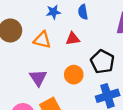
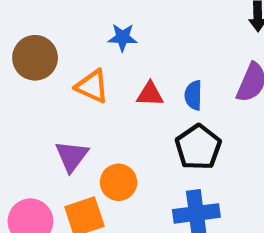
blue semicircle: (83, 12) -> (193, 95), moved
orange circle: (74, 75) -> (119, 182), moved

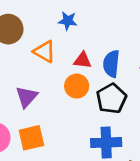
blue semicircle: (193, 95) -> (111, 64), size x1.4
orange circle: (119, 182) -> (77, 86), moved

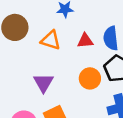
orange circle: (77, 86) -> (90, 78), moved

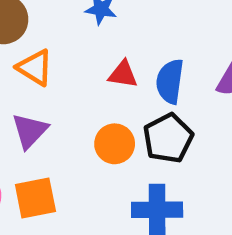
orange triangle: (51, 40) -> (35, 68), moved

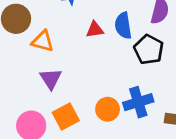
black pentagon: (168, 138) -> (149, 50), moved
orange circle: (115, 144) -> (108, 109), moved

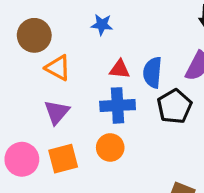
blue cross: (138, 102) -> (118, 105), moved
orange circle: (108, 109) -> (110, 147), moved

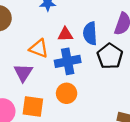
orange triangle: (58, 68) -> (39, 48), moved
orange square: (63, 159) -> (33, 106), turned 30

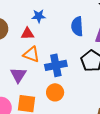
blue semicircle: (90, 33) -> (77, 26), moved
red triangle: (65, 34) -> (27, 34), moved

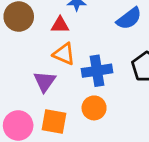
blue semicircle: (77, 26) -> (129, 18), turned -126

